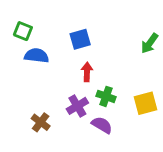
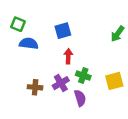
brown cross: (41, 122) -> (35, 87), moved, turned -32
purple semicircle: (102, 125) -> (80, 98), turned 42

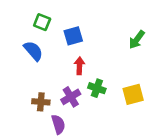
green square: (18, 24) -> (42, 22), moved
blue semicircle: (29, 43) -> (33, 51), turned 42
purple semicircle: (80, 98) -> (58, 124), moved

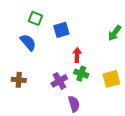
red arrow: (79, 66) -> (77, 55), moved
brown cross: (41, 102) -> (19, 80), moved
purple semicircle: (58, 124) -> (74, 104), moved

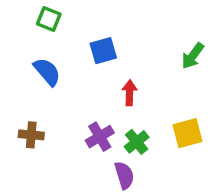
green square: (35, 18) -> (49, 19), moved
green cross: (81, 74) -> (137, 142), moved, turned 32

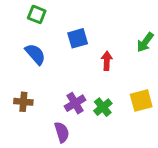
red arrow: (130, 93) -> (107, 61), moved
purple semicircle: (124, 175) -> (62, 132), moved

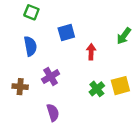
blue semicircle: (35, 54) -> (30, 46), turned 30
purple cross: (75, 103) -> (51, 77), moved
green cross: (103, 107) -> (97, 89), moved

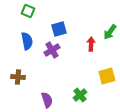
red arrow: (91, 52) -> (91, 44), moved
purple cross: (51, 77) -> (52, 50), moved
green cross: (97, 89) -> (80, 95), moved

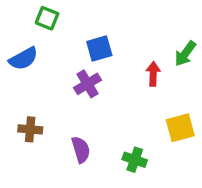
blue semicircle: (27, 41) -> (23, 59), moved, turned 72
green cross: (80, 95) -> (135, 160), turned -32
purple semicircle: (47, 100) -> (81, 150), moved

